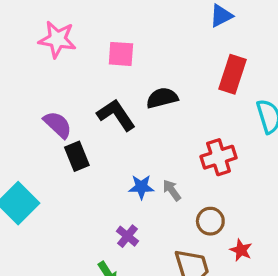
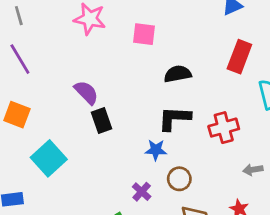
black L-shape: (116, 115) -> (174, 118), moved, turned -56
gray arrow: (172, 190) -> (253, 170), moved, turned -66
brown circle: (210, 221) -> (179, 179), moved

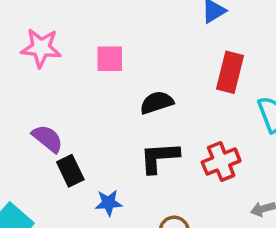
blue star: (156, 150) -> (109, 203), moved

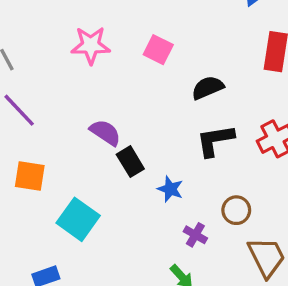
pink square: (110, 59) -> (158, 50), turned 32
blue star: (109, 203) -> (170, 189), turned 30

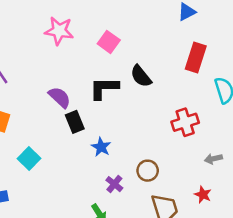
black semicircle: (208, 88) -> (141, 76), turned -115
black L-shape: (215, 140) -> (104, 88), moved
cyan square: (78, 219) -> (29, 159), size x0.7

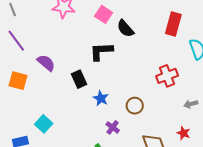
black semicircle: (141, 76) -> (125, 29), moved
purple semicircle: (60, 97) -> (46, 63), moved
cyan square: (29, 159) -> (44, 124), moved
brown circle: (148, 171) -> (135, 106), moved

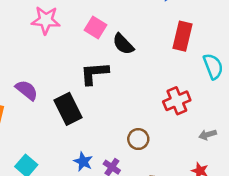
black rectangle: (79, 79) -> (68, 109), size x1.4
blue star: (101, 98) -> (83, 162), moved

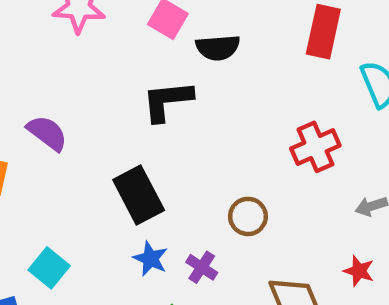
black semicircle: (123, 44) -> (218, 48), turned -50
black rectangle: (68, 109) -> (139, 195), moved

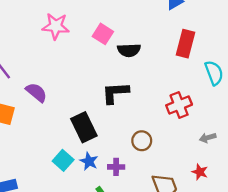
black L-shape: (167, 101) -> (115, 93), moved
purple cross: (202, 267) -> (116, 167), turned -35
cyan square: (49, 268) -> (63, 160), moved

